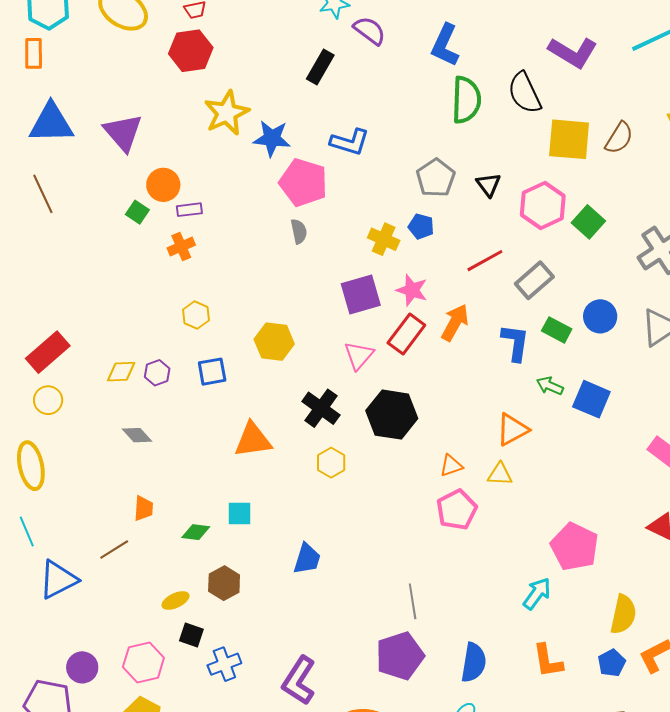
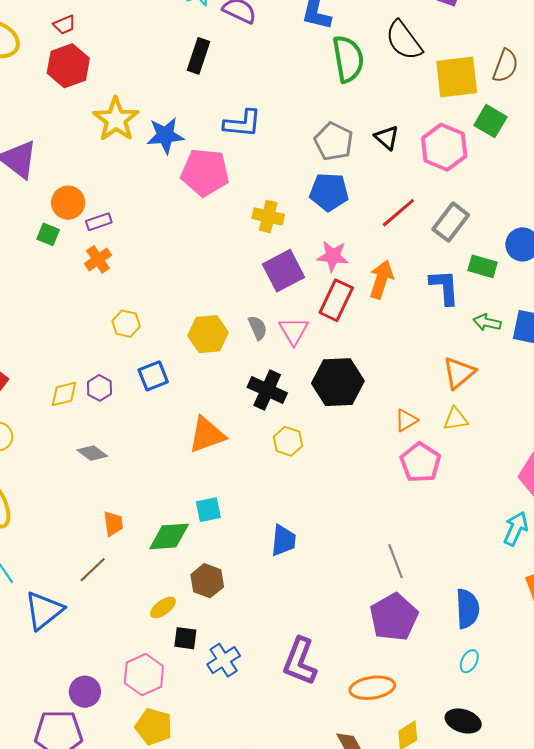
green square: (588, 222) -> (490, 121), moved
blue pentagon: (421, 226) -> (329, 192), size x1.5
gray semicircle: (299, 231) -> (258, 328), moved
yellow cross: (384, 239) -> (268, 216), moved
green diamond: (196, 532) -> (169, 536), size x1.5

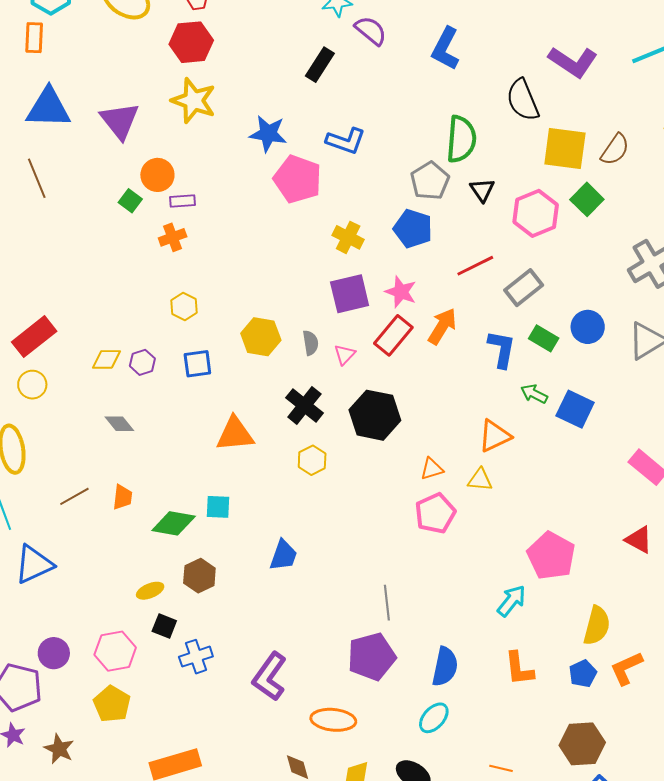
green semicircle: (348, 59) -> (461, 139), moved
yellow star: (116, 119) -> (194, 101), moved, turned -30
pink triangle: (294, 331) -> (345, 355), size x0.7
brown line: (93, 570) -> (74, 496), moved
cyan ellipse: (469, 661) -> (434, 718), size x1.4

